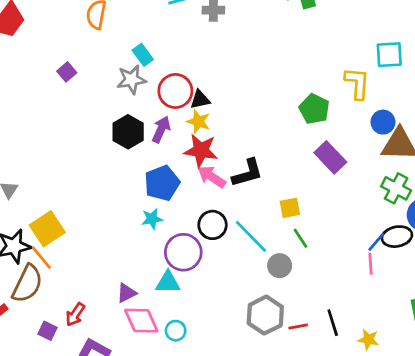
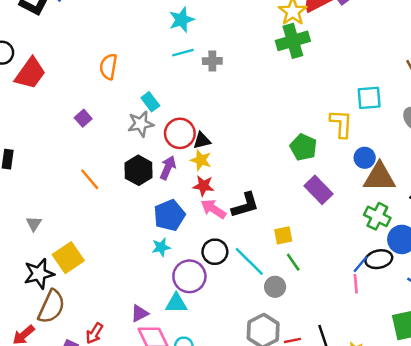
red star: (201, 150) -> (203, 186), size x0.7
orange line: (41, 258) -> (90, 179), moved

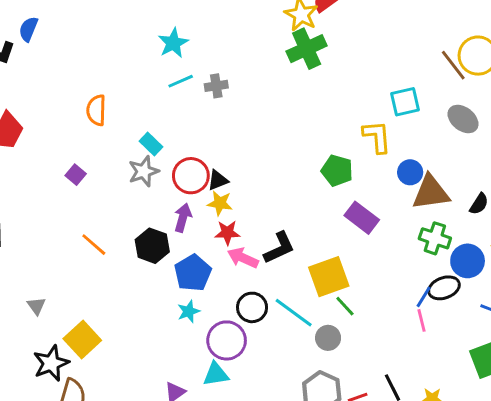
black hexagon: (139, 170) -> (152, 246), moved
yellow square: (283, 235) -> (329, 277), size x1.8

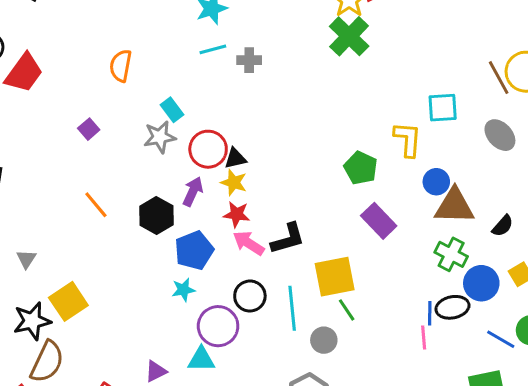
green cross: (307, 49) -> (349, 36), turned -30
blue line: (424, 297) -> (430, 313), turned -40
cyan line: (294, 313) -> (292, 308), turned 39

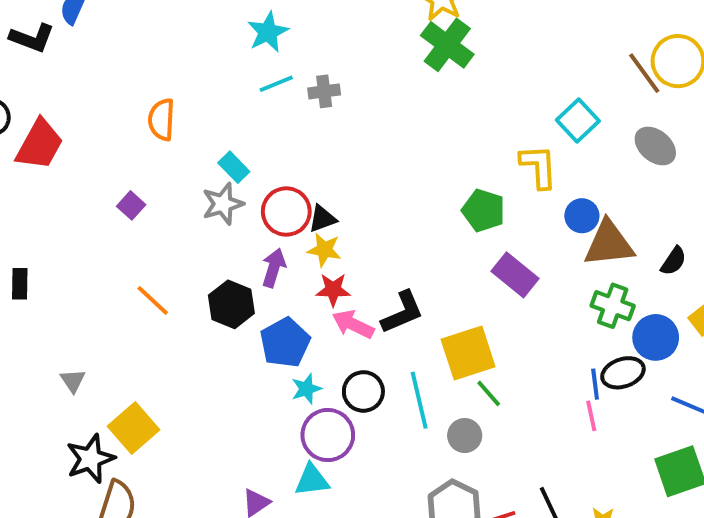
cyan square: (443, 108) -> (578, 120), turned -32
cyan star: (183, 290) -> (306, 389), moved

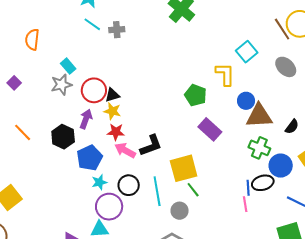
cyan line: (276, 84) -> (92, 24), turned 54

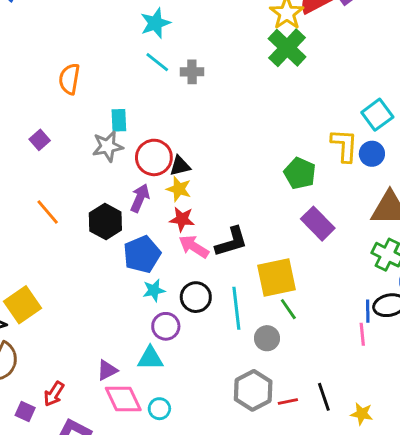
cyan rectangle: (68, 66) -> (119, 120), turned 35
blue circle: (246, 101) -> (372, 154), moved
purple circle: (109, 207) -> (166, 326), size x0.7

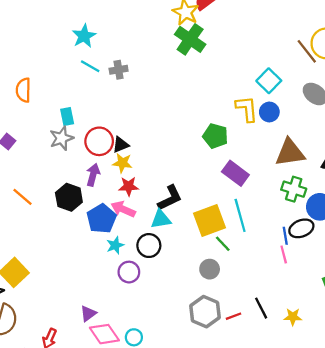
pink arrow: (194, 247) -> (123, 209), moved
cyan line: (236, 308) -> (240, 215), moved
cyan triangle: (150, 358) -> (161, 219), moved

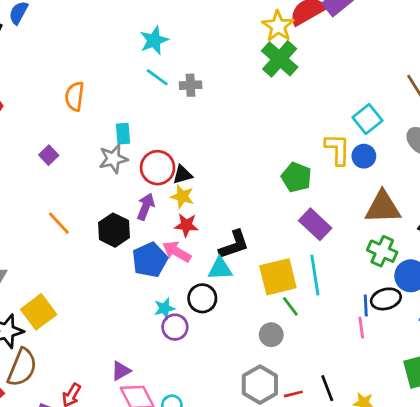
cyan star: (115, 245) -> (164, 308), moved

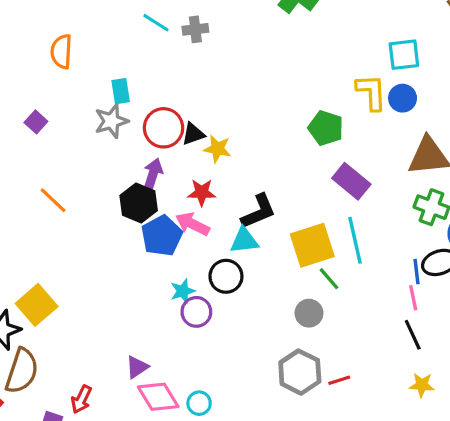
cyan square: (368, 119) -> (404, 55), turned 36
yellow star: (182, 197) -> (217, 149), moved
black hexagon: (114, 230) -> (139, 203), moved
black line: (327, 388) -> (413, 335), moved

